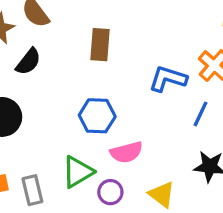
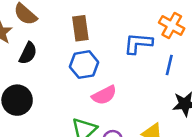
blue hexagon: (97, 116) -> (84, 65), moved
pink semicircle: (126, 152) -> (104, 95), moved

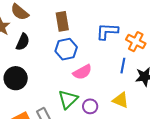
orange cross: (172, 26) -> (136, 42), moved
blue line: (169, 65) -> (123, 66), moved

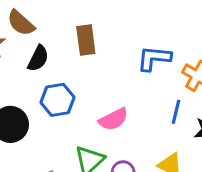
black semicircle: (23, 42) -> (38, 58), moved
blue hexagon: (66, 49) -> (57, 100), moved

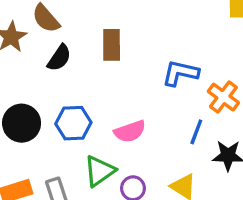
blue hexagon: (57, 100) -> (73, 123), moved

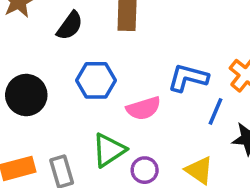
blue L-shape: (180, 73) -> (188, 78), moved
blue hexagon: (73, 123) -> (96, 80), moved

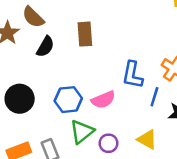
blue L-shape: (188, 78) -> (132, 75), turned -88
blue hexagon: (96, 80) -> (68, 100), moved

